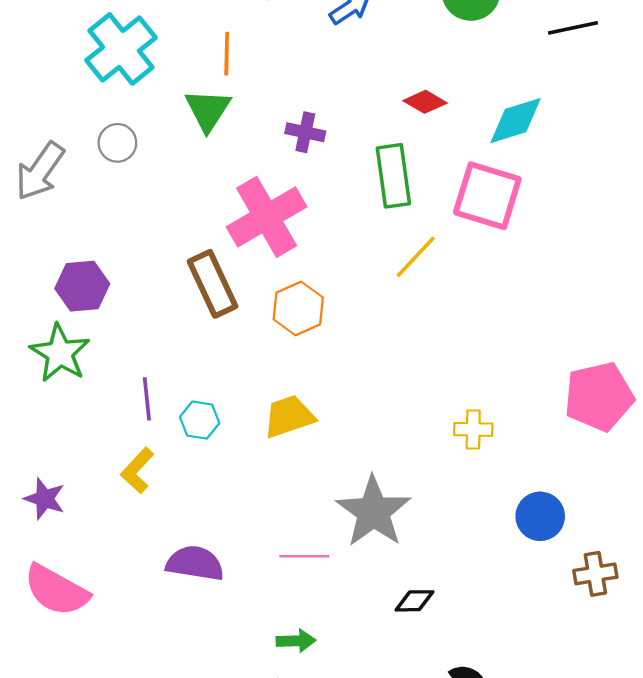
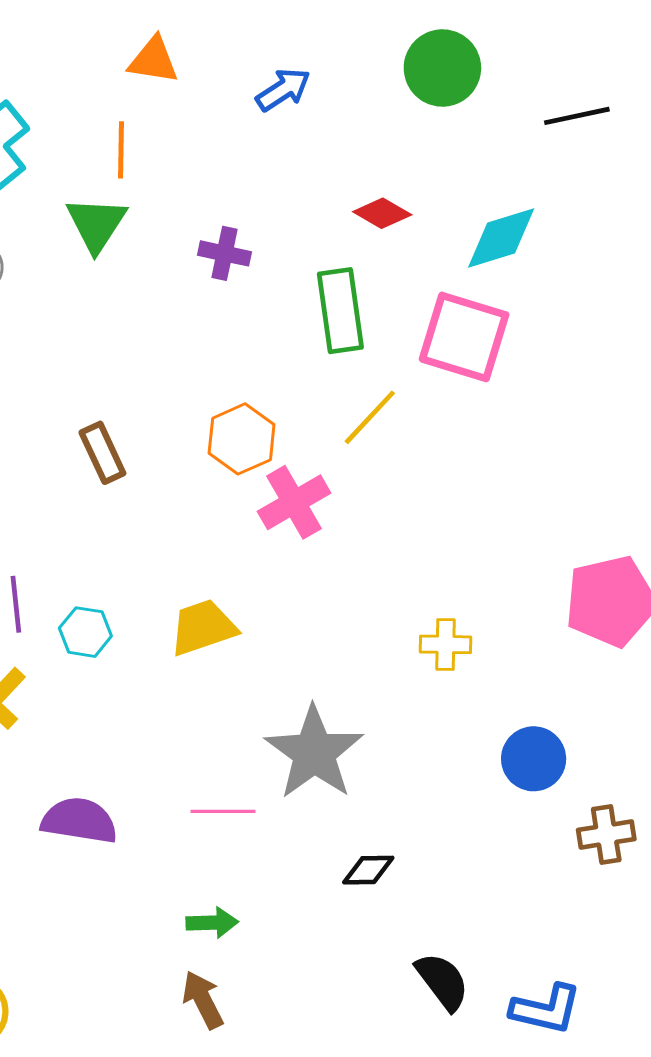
pink cross: (267, 217) -> (294, 502), moved, size x0.7
brown rectangle: (213, 284) -> (102, 453), size x0.7
orange hexagon: (298, 308) -> (242, 439), moved

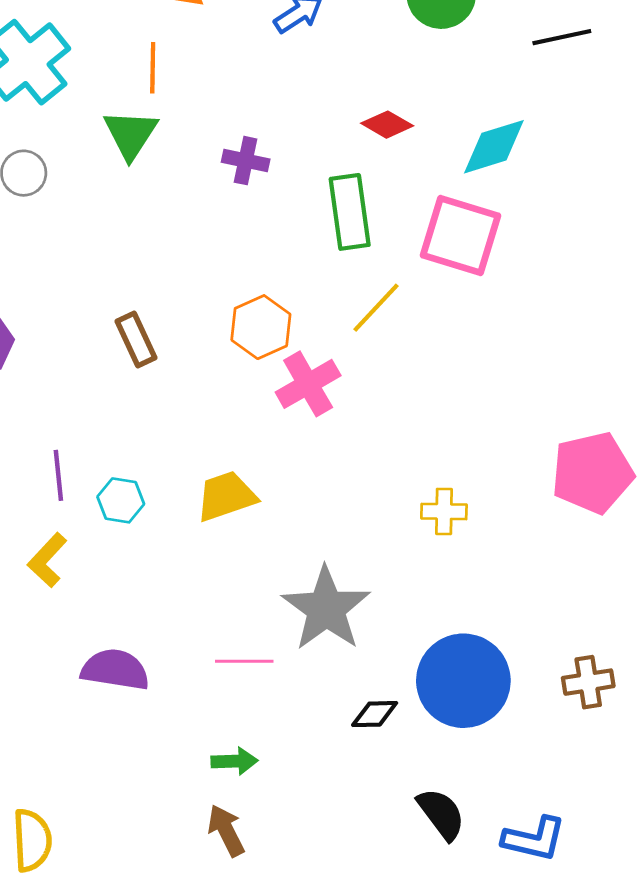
blue circle: (534, 759) -> (463, 681), moved, size x1.6

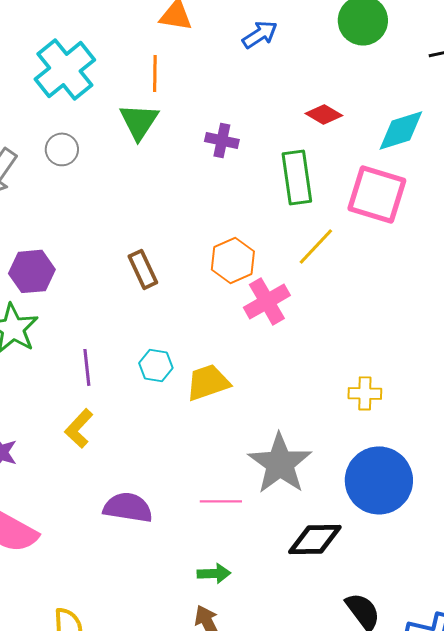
cyan hexagon: (121, 500) -> (156, 365), moved
blue circle: (463, 681) -> (379, 480), moved
black diamond: (375, 714) -> (315, 539), size x1.6

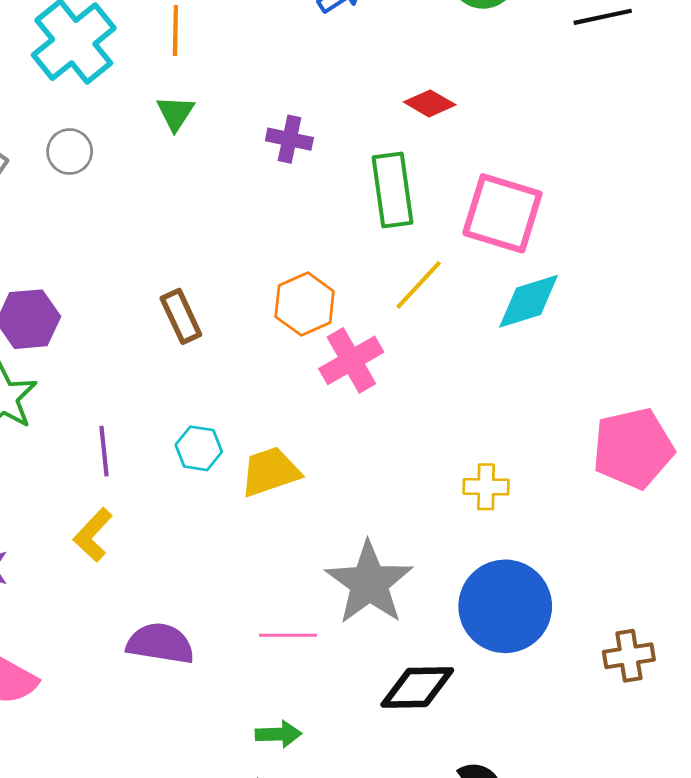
orange line: (155, 73) -> (175, 31), moved
green triangle: (139, 121) -> (175, 113), size x0.7
cyan diamond: (401, 130) -> (529, 301), moved

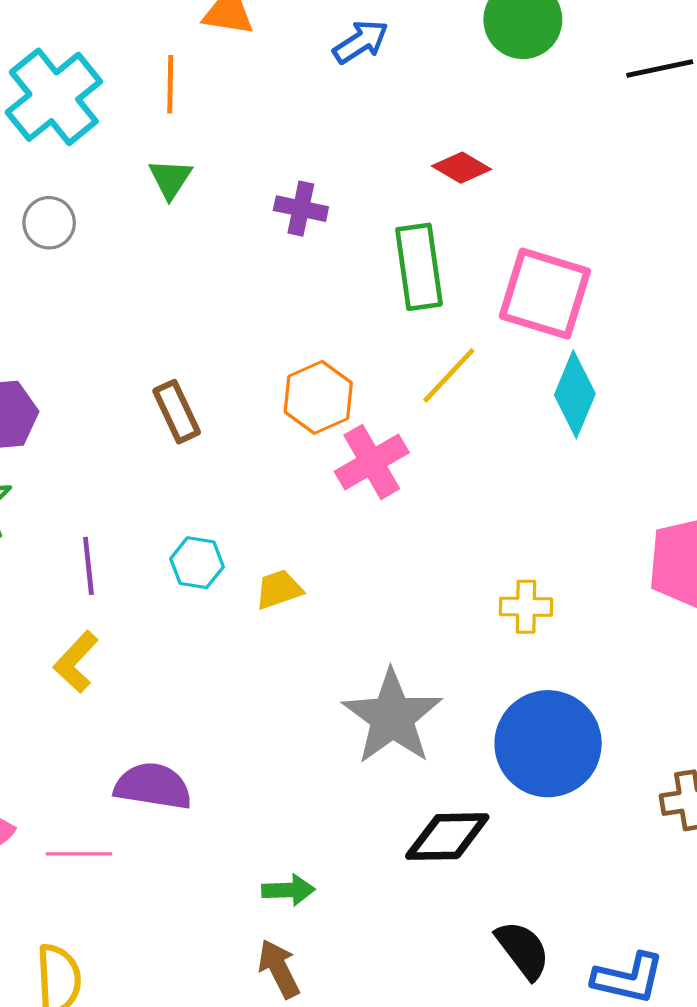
cyan diamond: (529, 301) -> (575, 394), turned -50
yellow trapezoid: (270, 472) -> (279, 589), size x0.7
pink line: (288, 635) -> (79, 854), moved

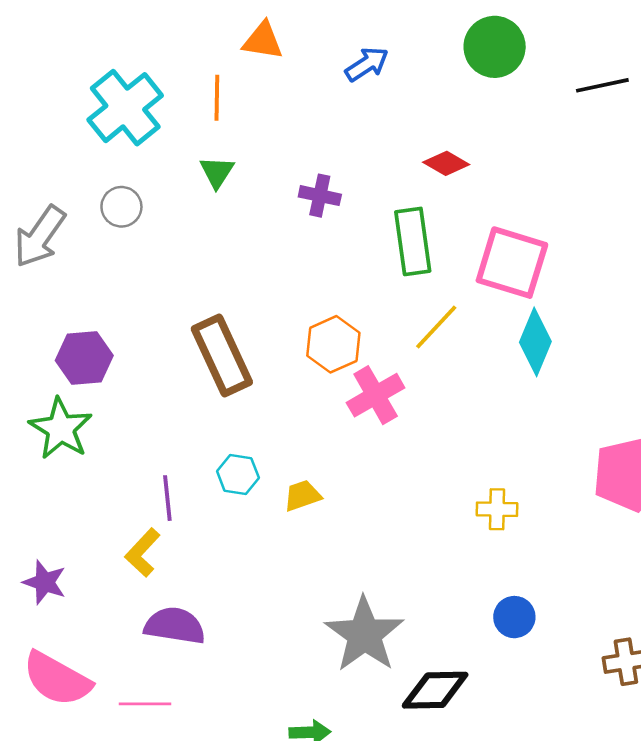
brown rectangle: (177, 412) -> (222, 355), size x1.6
purple line: (88, 566) -> (167, 498), moved
gray star: (392, 717) -> (364, 634), moved
blue circle: (548, 744) -> (514, 617), size x0.5
purple semicircle: (153, 786) -> (175, 626), moved

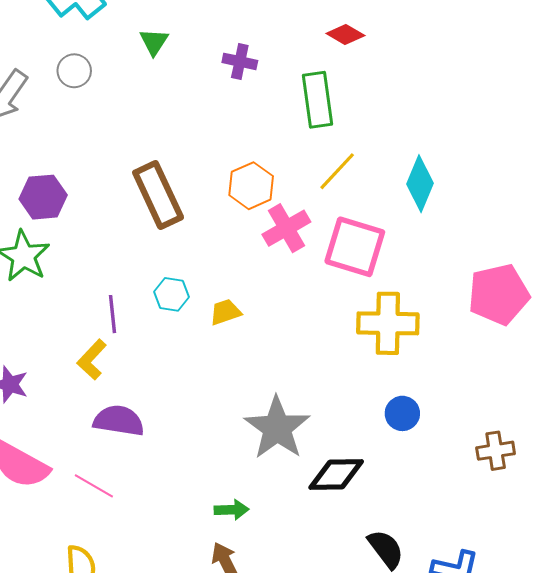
pink square: (512, 263) -> (355, 247), moved
yellow cross: (497, 509) -> (388, 323), size x1.8
pink line: (145, 704) -> (94, 486), turned 30

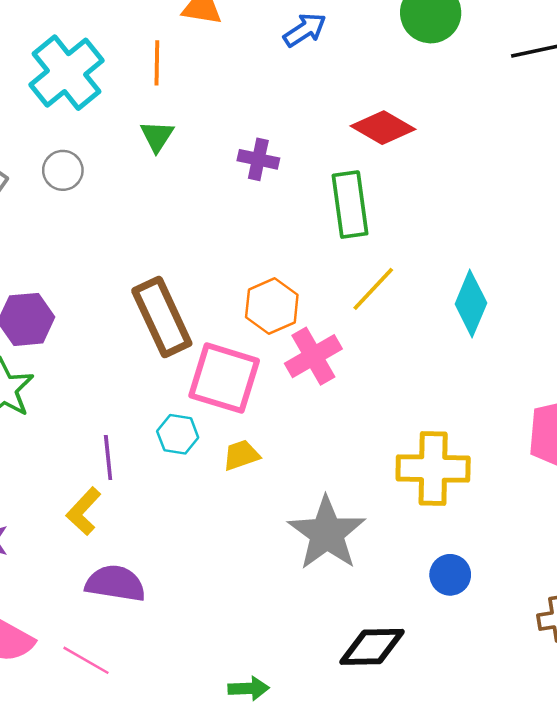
red diamond: (345, 35) -> (383, 128), size x1.4
pink square: (355, 247) -> (224, 378), moved
gray star: (277, 428) -> (327, 533), moved

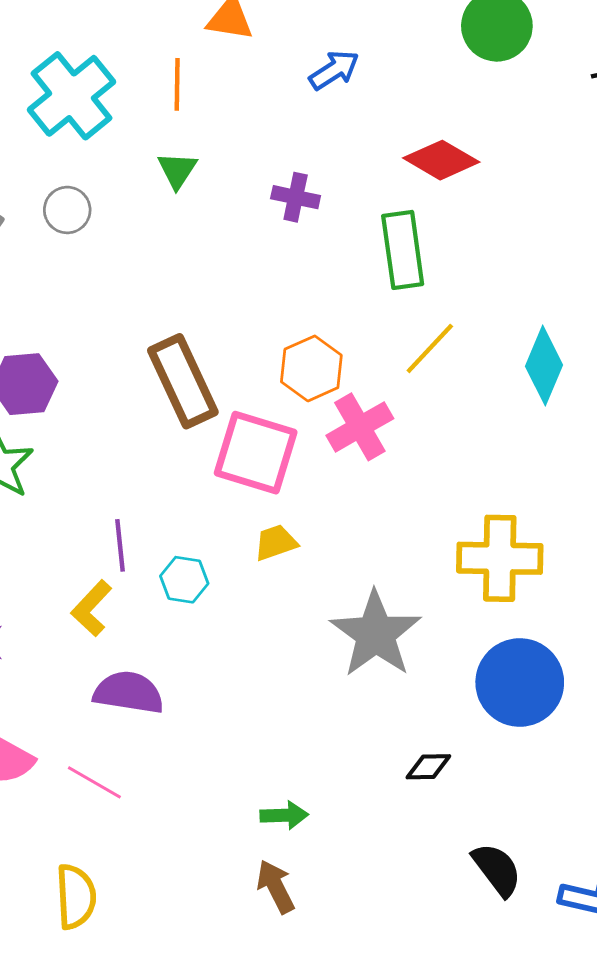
blue arrow: (305, 30) -> (334, 70), moved
cyan hexagon: (178, 434) -> (184, 580), moved
blue circle: (450, 575) -> (520, 682), size x1.8
black diamond: (372, 647) -> (428, 767), size x0.6

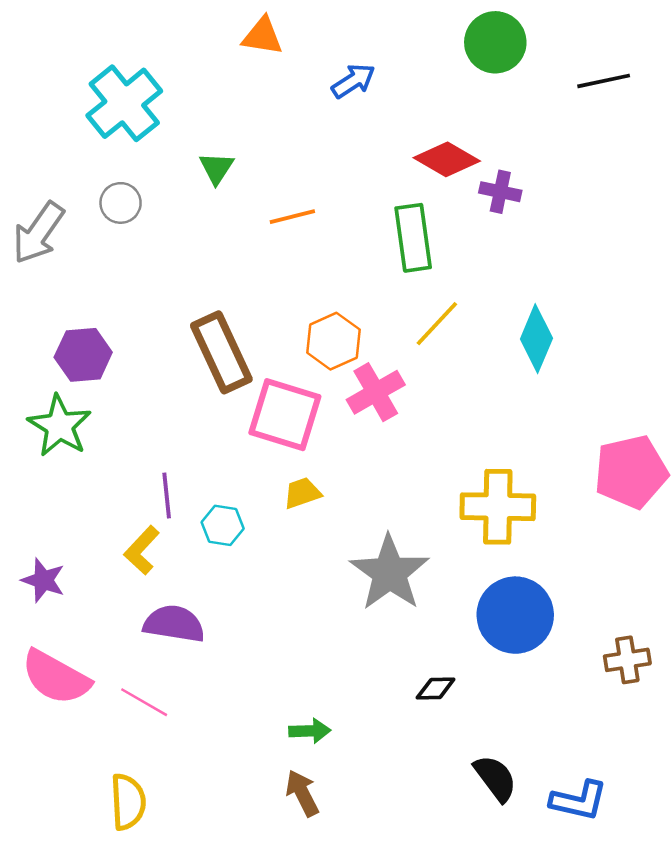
orange line: (177, 84) -> (292, 217), moved, turned 75
purple cross: (296, 197) -> (500, 192), moved

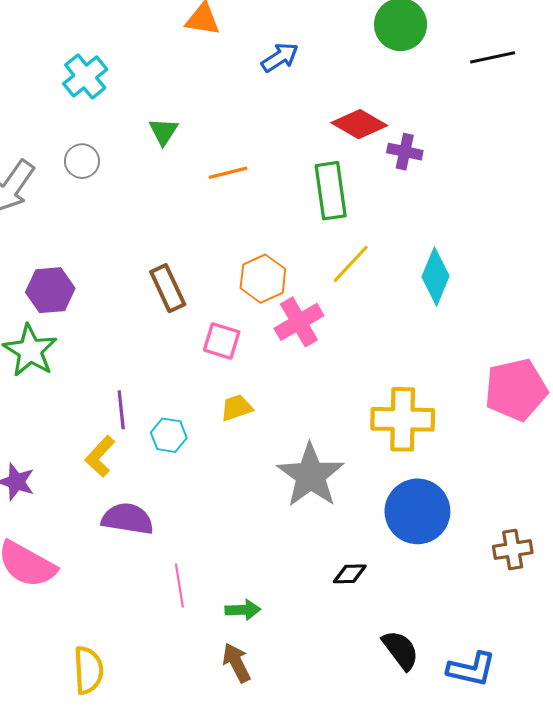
cyan cross: (124, 103) -> (85, 76), size x0.7
brown rectangle: (221, 352) -> (168, 288), size x0.7
pink square: (285, 415) -> (222, 341), size x0.6
pink line: (144, 702) -> (179, 585), moved, turned 51

